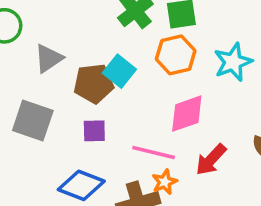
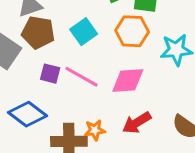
brown pentagon: (94, 84) -> (38, 32), moved
pink line: (154, 152) -> (81, 77), moved

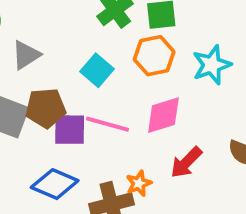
brown pentagon: (38, 32) -> (46, 108), moved
purple square: (50, 74) -> (70, 130), size x1.4

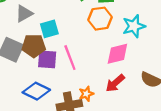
cyan square: (97, 70) -> (49, 29), moved, turned 30
pink diamond: (163, 115) -> (117, 54), moved
pink line: (108, 124) -> (70, 58), turned 50

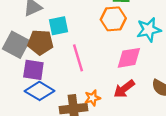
purple square: (47, 59) -> (33, 70), moved

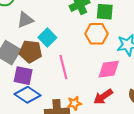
cyan square: (59, 26) -> (47, 38), turned -36

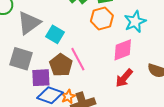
gray triangle: (25, 20) -> (29, 23), size x1.4
brown pentagon: (31, 51) -> (61, 65), moved, turned -30
orange star: (74, 103) -> (68, 97), moved

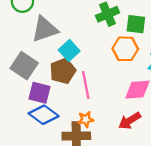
brown pentagon: (61, 65) -> (63, 71), moved
orange star: (68, 97) -> (86, 119), moved

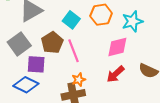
cyan square: (69, 50) -> (71, 20), moved
gray square: (24, 66) -> (19, 44), turned 30
blue diamond: (44, 115) -> (26, 85), moved

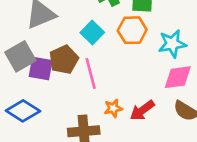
pink diamond: (117, 47) -> (178, 77), moved
purple square: (36, 64) -> (41, 68), moved
orange star: (79, 80) -> (113, 108), moved

